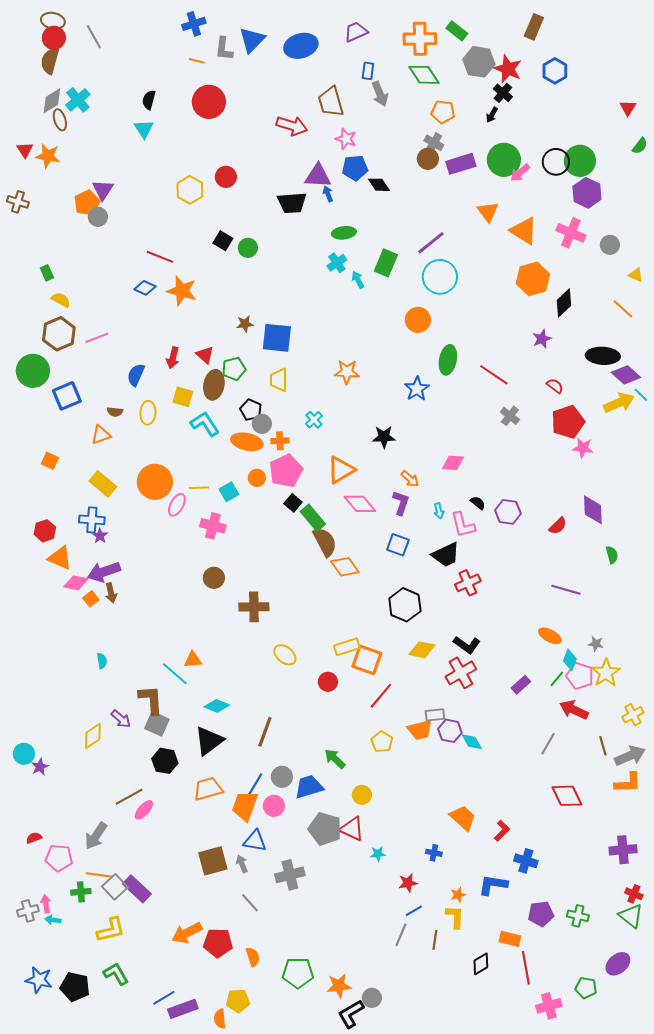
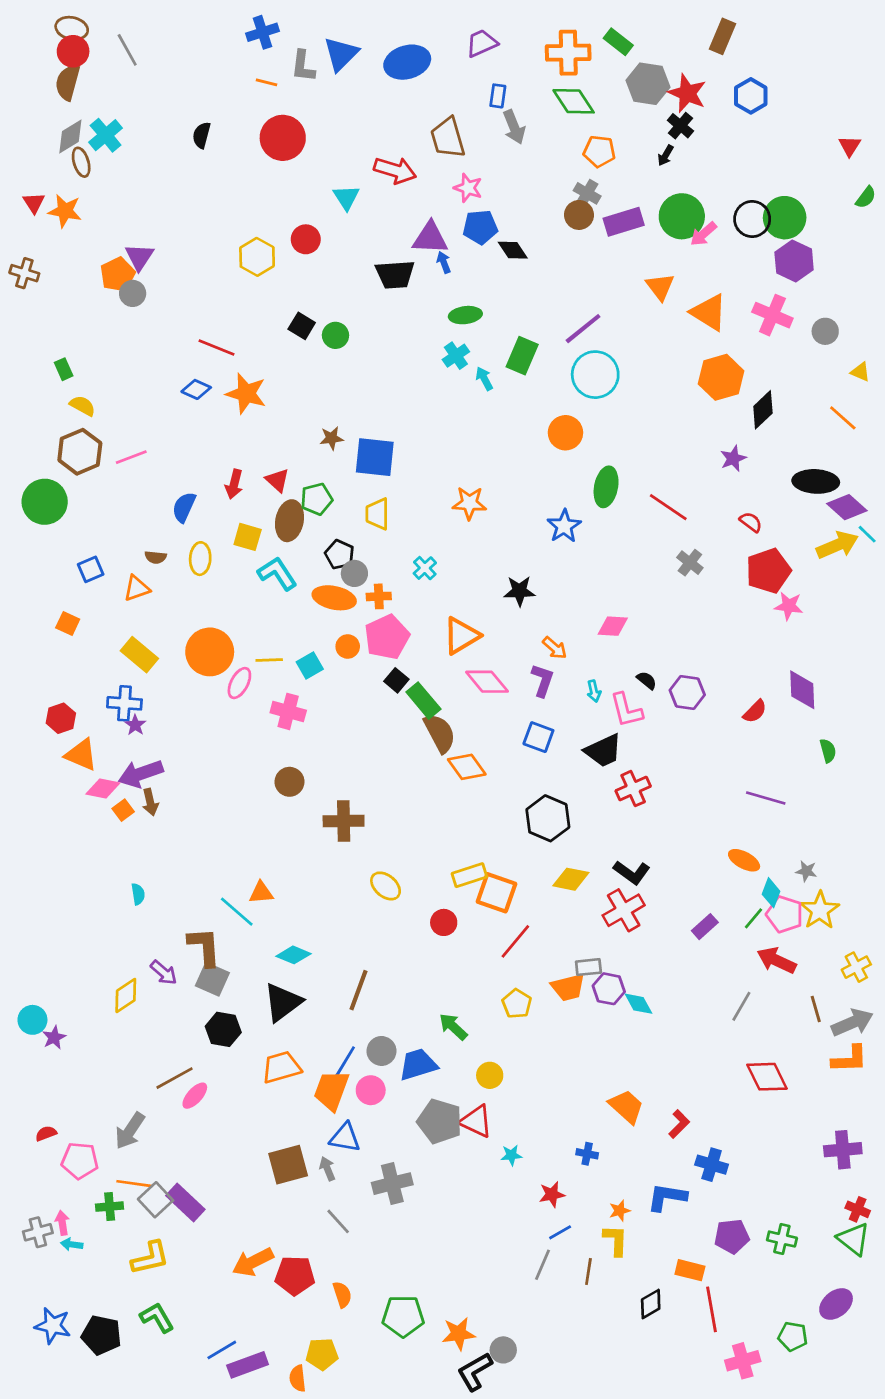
cyan triangle: (144, 129) -> (346, 197), moved
blue square: (67, 396) -> (91, 569), moved, size x0.7

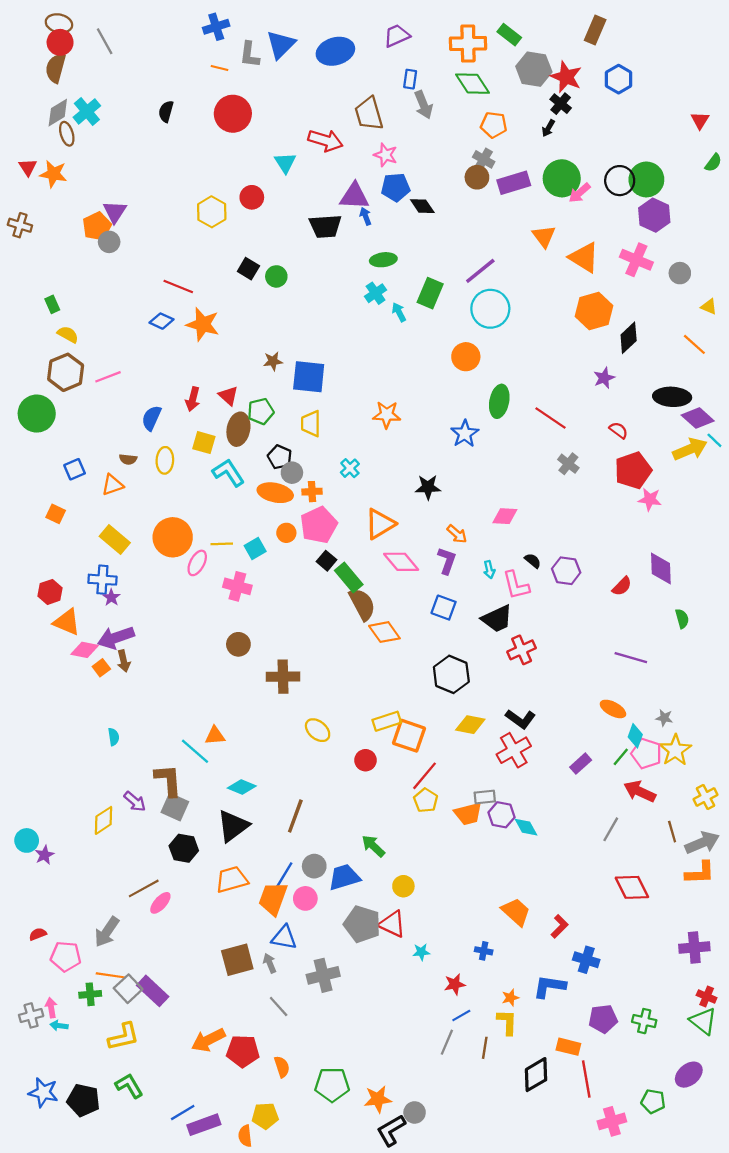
yellow pentagon: (517, 1004) -> (426, 800), moved
black diamond: (651, 1304) -> (536, 1075), size x1.4

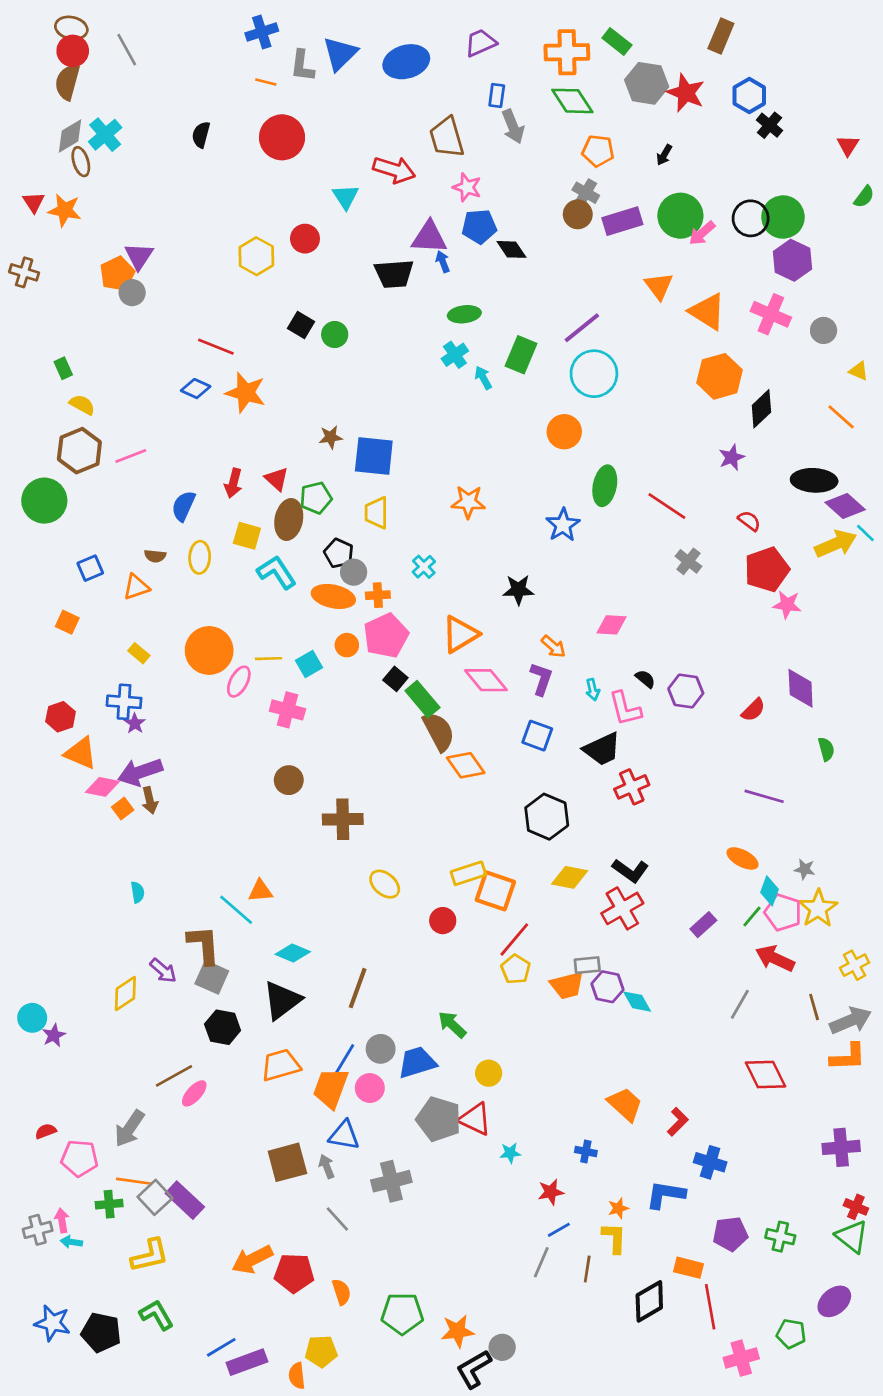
black cross: (561, 104) -> (770, 125), moved
yellow rectangle: (115, 540) -> (139, 653), size x0.6

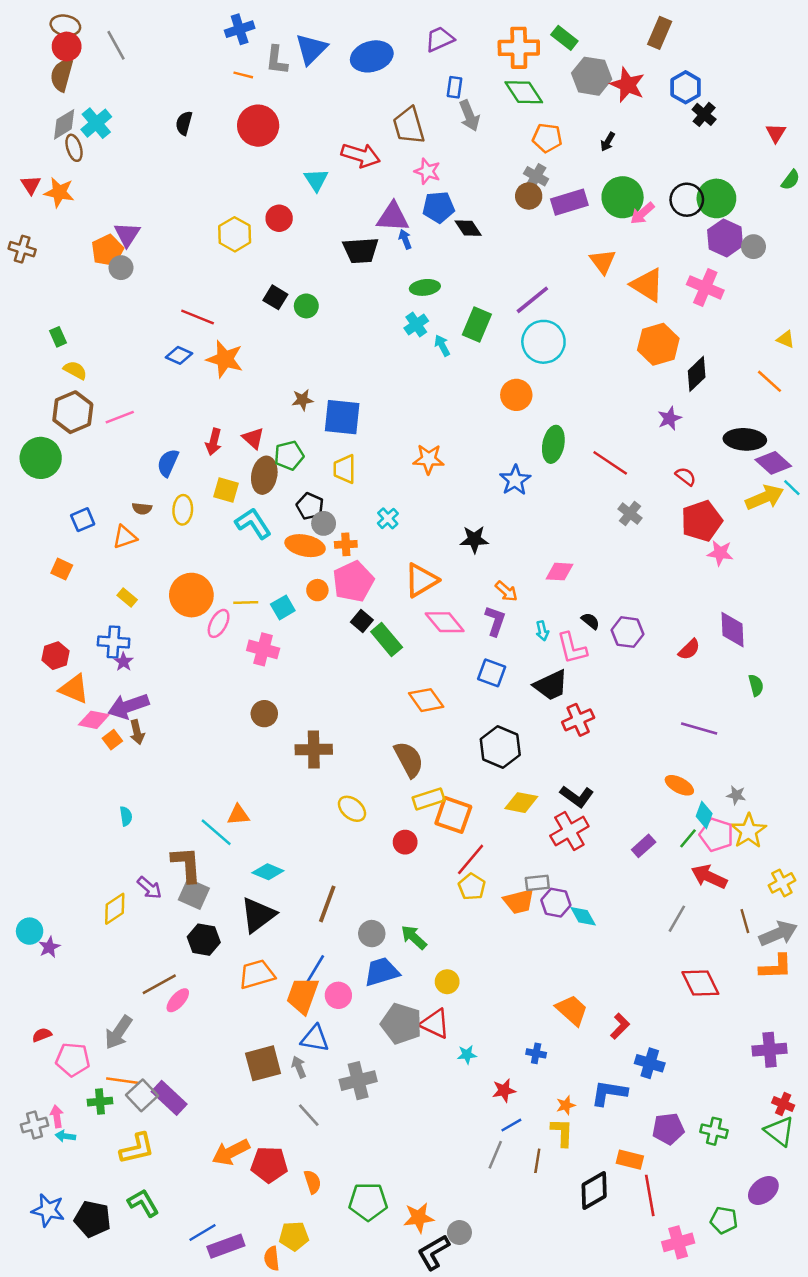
gray circle: (824, 330) -> (753, 247), moved
brown semicircle: (439, 732) -> (409, 759), moved
gray circle: (381, 1049) -> (372, 934), moved

